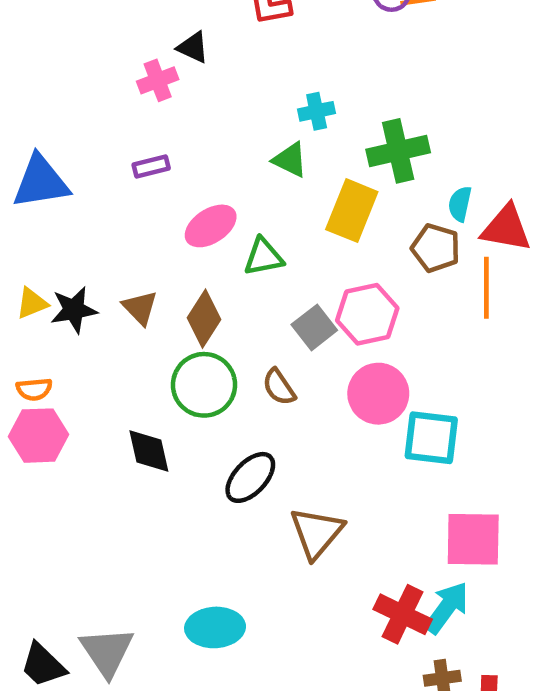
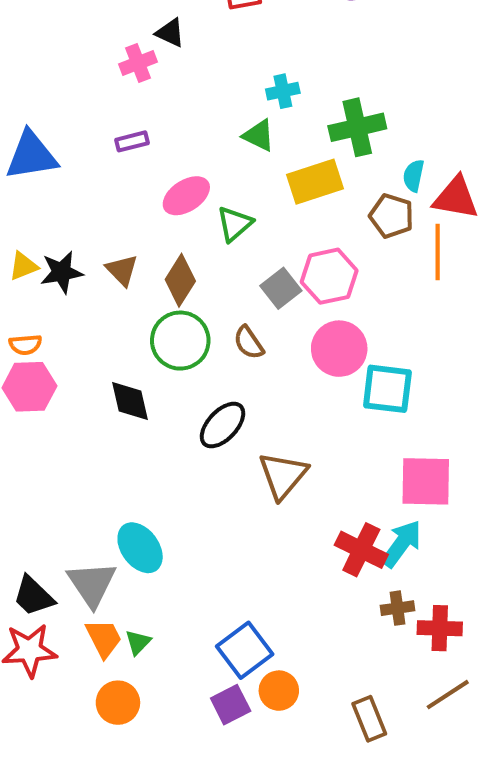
yellow rectangle: (352, 211) -> (315, 182), turned 50
green triangle: (264, 257) -> (235, 224), turned -30
cyan ellipse: (215, 627) -> (140, 548), moved, turned 57

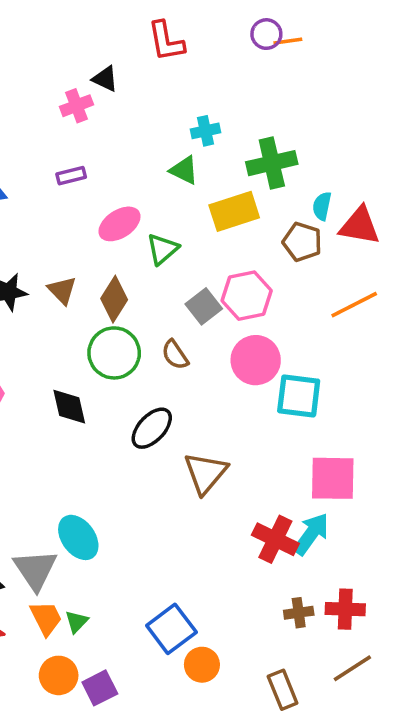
orange line: (438, 252) -> (354, 305), moved, turned 63
brown cross: (397, 608) -> (299, 613), moved
purple square: (231, 705) -> (100, 688), moved

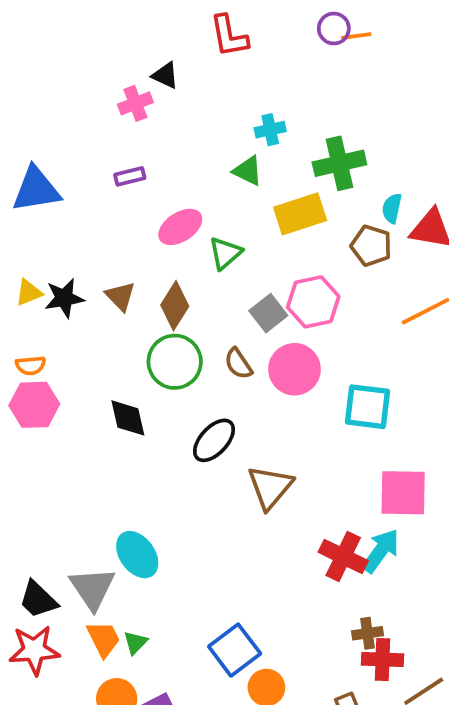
pink circle: (256, 360) -> (294, 369), moved
red cross: (345, 609) -> (382, 659), moved

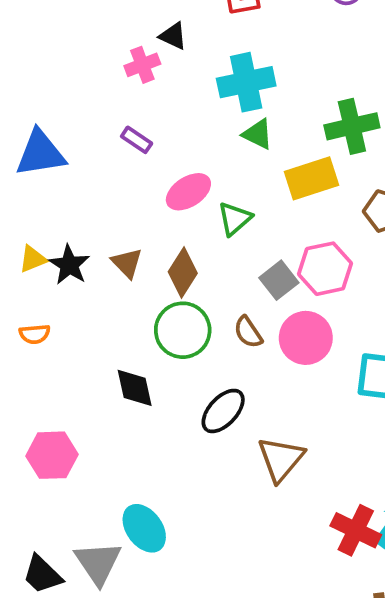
cyan cross: (270, 130) -> (246, 82), moved, size x1.8
purple rectangle: (130, 176) -> (137, 140), turned 48
black star: (64, 298) -> (69, 265), turned -30
pink hexagon: (34, 405) -> (52, 455), moved

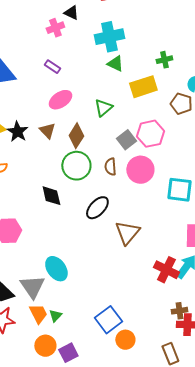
green cross: (352, 126) -> (164, 60), size x0.6
pink ellipse: (188, 192) -> (60, 100), moved
brown semicircle: (248, 332) -> (110, 167), turned 30

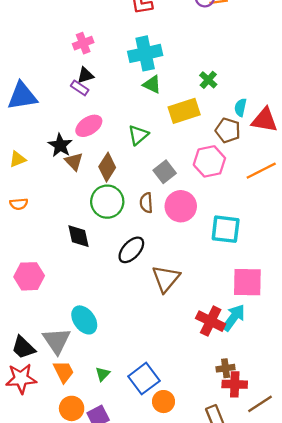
black triangle: (71, 13) -> (85, 75), moved, turned -42
green cross: (164, 60) -> (208, 80), turned -35
black star: (17, 132) -> (60, 145), moved
pink hexagon: (150, 134) -> (209, 161), moved
green triangle: (55, 316) -> (103, 374), moved

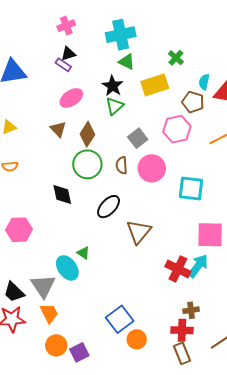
black star: (60, 145) -> (113, 86), moved
green triangle: (103, 374) -> (83, 253), moved, turned -40
red cross: (235, 384) -> (182, 330), moved

